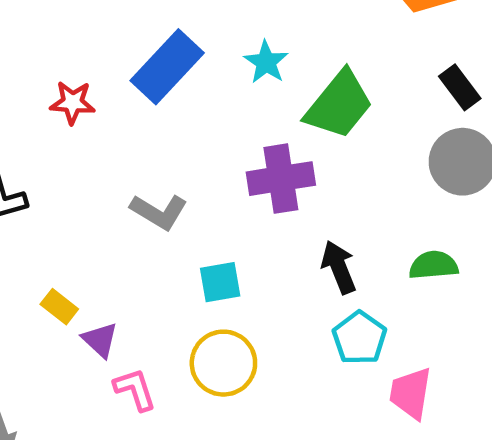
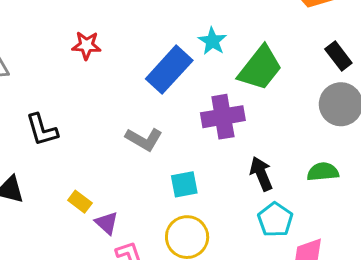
blue rectangle: (167, 67) -> (169, 70), moved
red star: (73, 102) -> (86, 45), moved

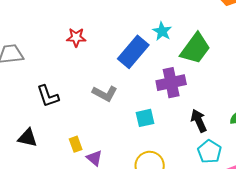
gray L-shape: (144, 139) -> (105, 93), moved
cyan square: (184, 184) -> (145, 118), moved
yellow rectangle: (80, 202) -> (76, 144), turned 35

